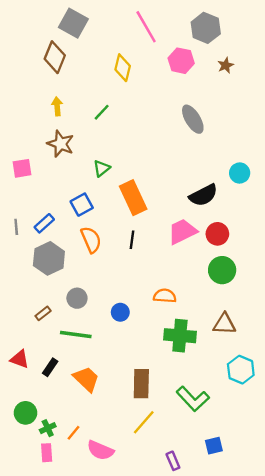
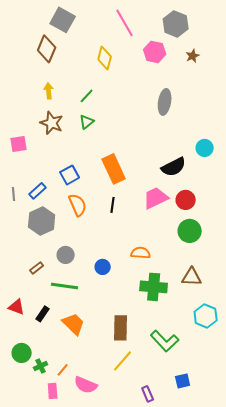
gray ellipse: (193, 119) -> (165, 102), turned 40
green triangle: (102, 168) -> (87, 122), moved
pink rectangle: (47, 453) -> (53, 391), moved

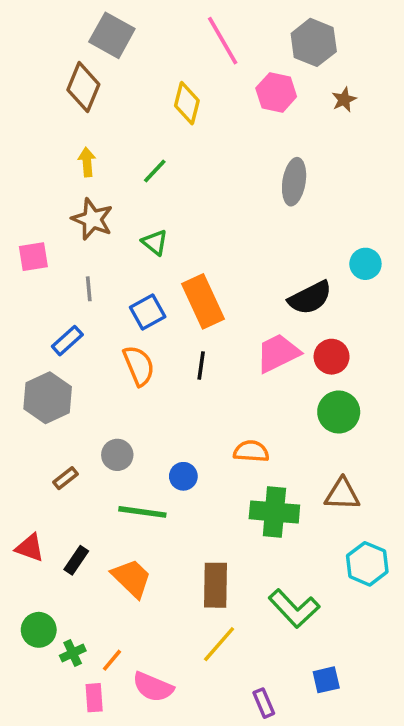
green triangle: (87, 122) -> (155, 242), moved, turned -42
blue square: (70, 175) -> (148, 312), moved
gray line: (14, 194) -> (89, 289), moved
gray hexagon: (42, 221) -> (48, 398), moved
green line: (65, 286) -> (142, 512), moved

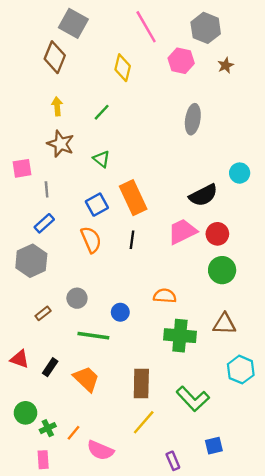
gray line: (89, 289) -> (47, 189), moved
pink rectangle: (94, 698) -> (43, 460), moved

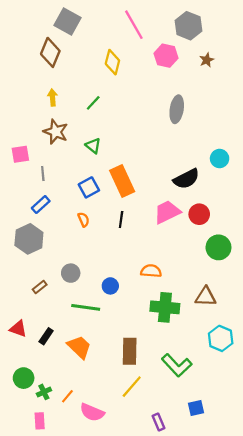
orange semicircle: (91, 240) -> (84, 220), size x0.6
green circle: (222, 270) -> (218, 247), moved

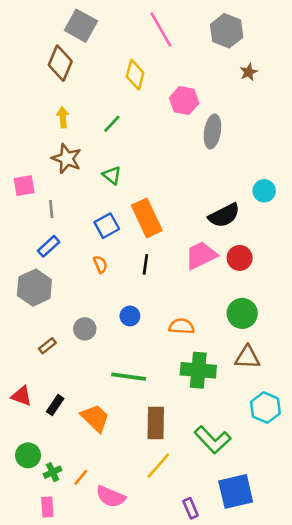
pink hexagon: (166, 56) -> (184, 101), moved
green circle: (218, 247) -> (242, 313), moved
blue circle: (110, 286) -> (130, 316), moved
green line: (86, 307) -> (129, 377), moved
blue square: (196, 408) -> (236, 491), size x1.8

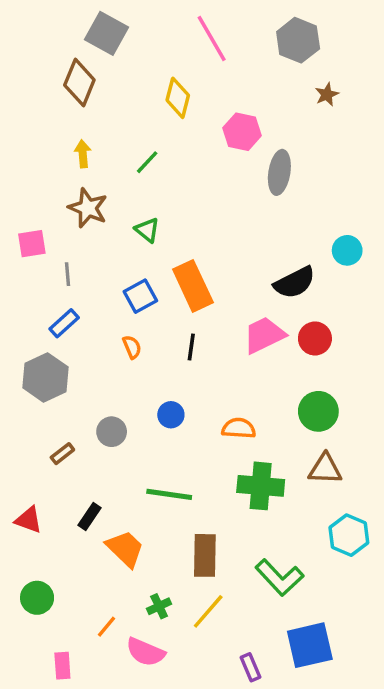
black rectangle: (55, 405) -> (90, 516), moved
green cross: (53, 472) -> (159, 606), moved

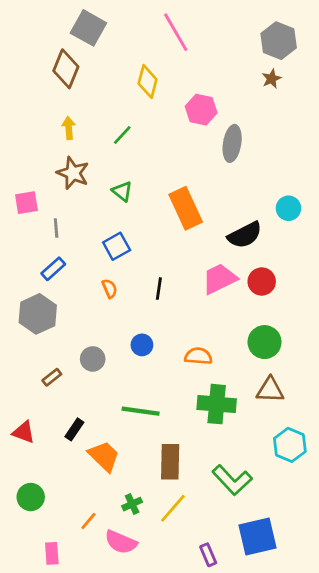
gray hexagon: (298, 40) -> (279, 41), moved
orange rectangle: (193, 286) -> (186, 208), moved

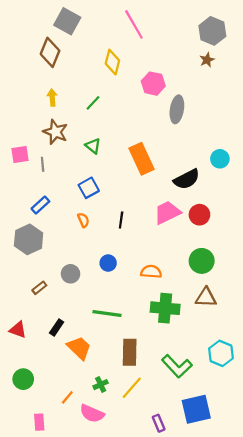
gray line: (56, 228) -> (43, 164), moved
cyan hexagon: (290, 445) -> (221, 353), moved

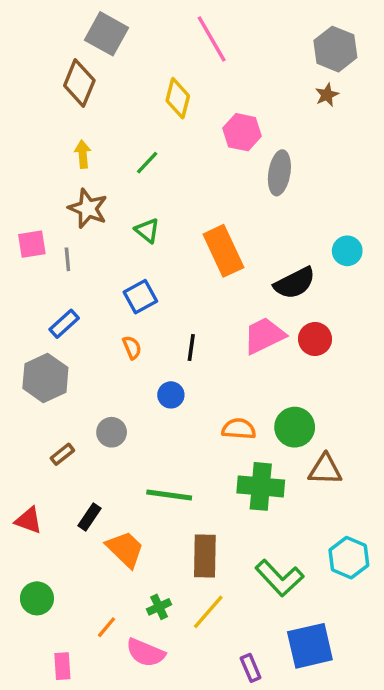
green circle: (202, 261) -> (295, 427), moved
blue circle: (108, 263) -> (171, 395), moved

